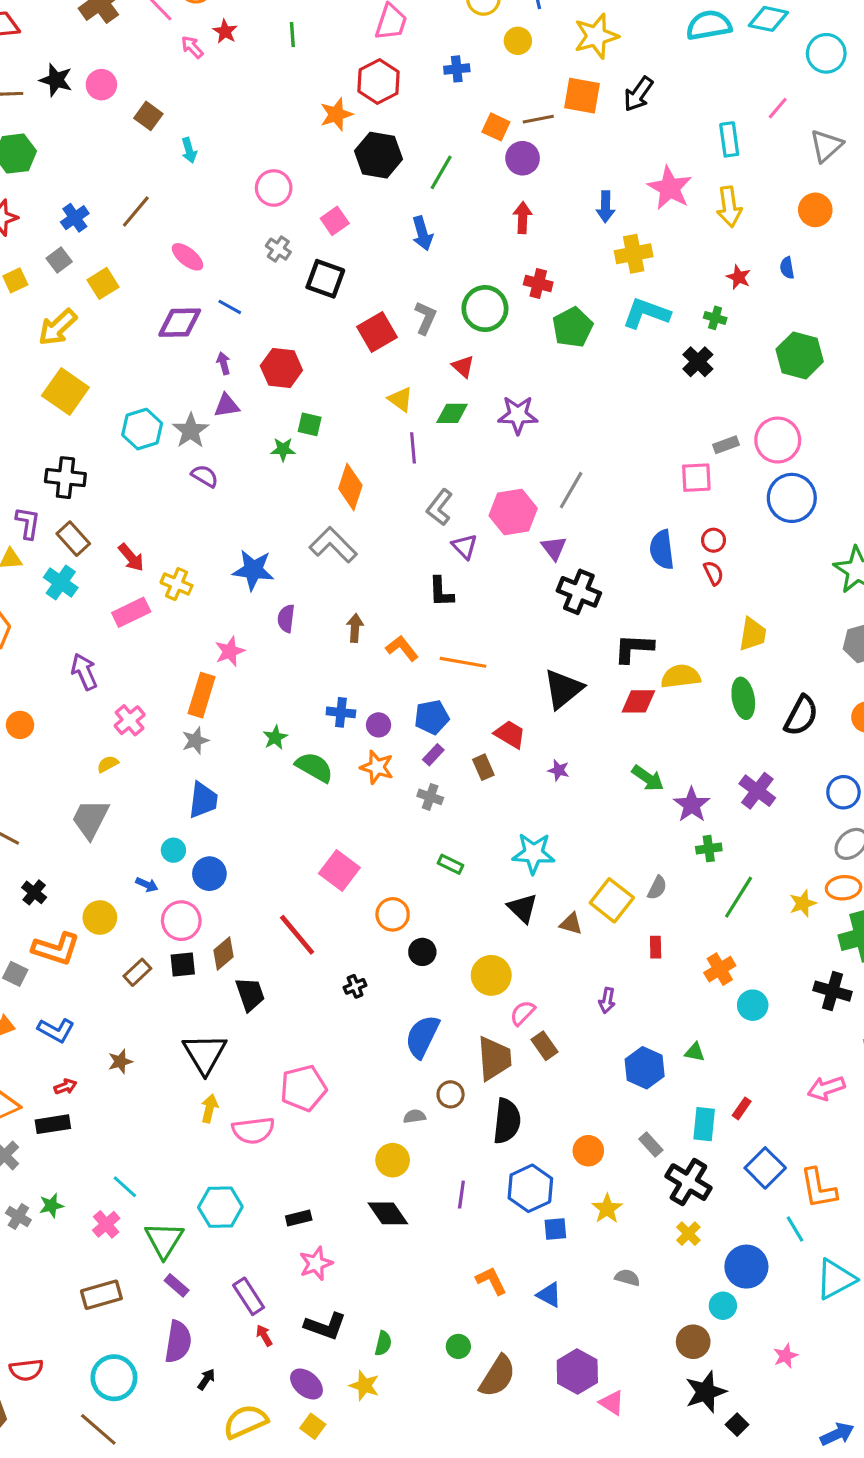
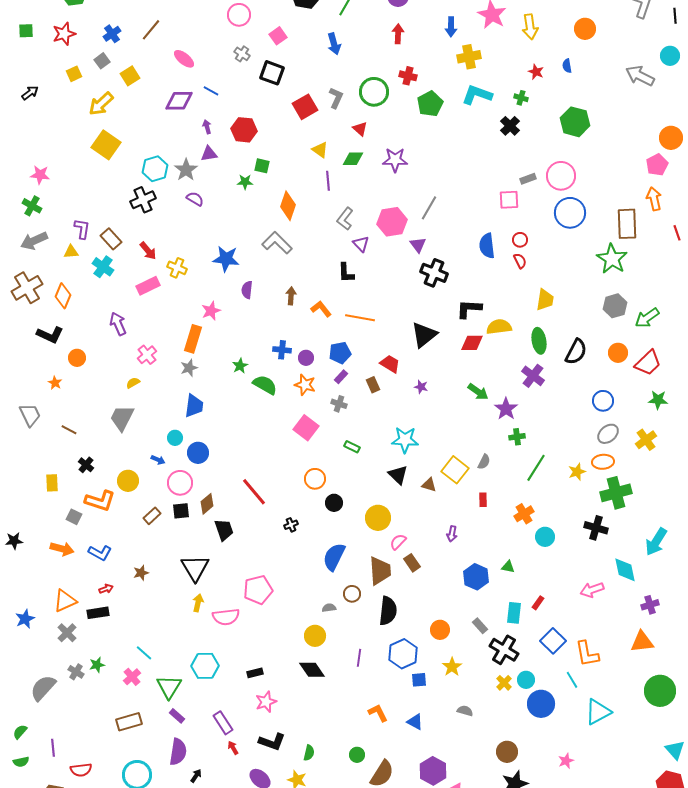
black cross: (65, 478) -> (143, 200), moved, turned -30
purple cross: (757, 791) -> (533, 376), moved
pink square: (339, 871) -> (306, 428), moved
cyan circle: (723, 1306) -> (526, 680), moved

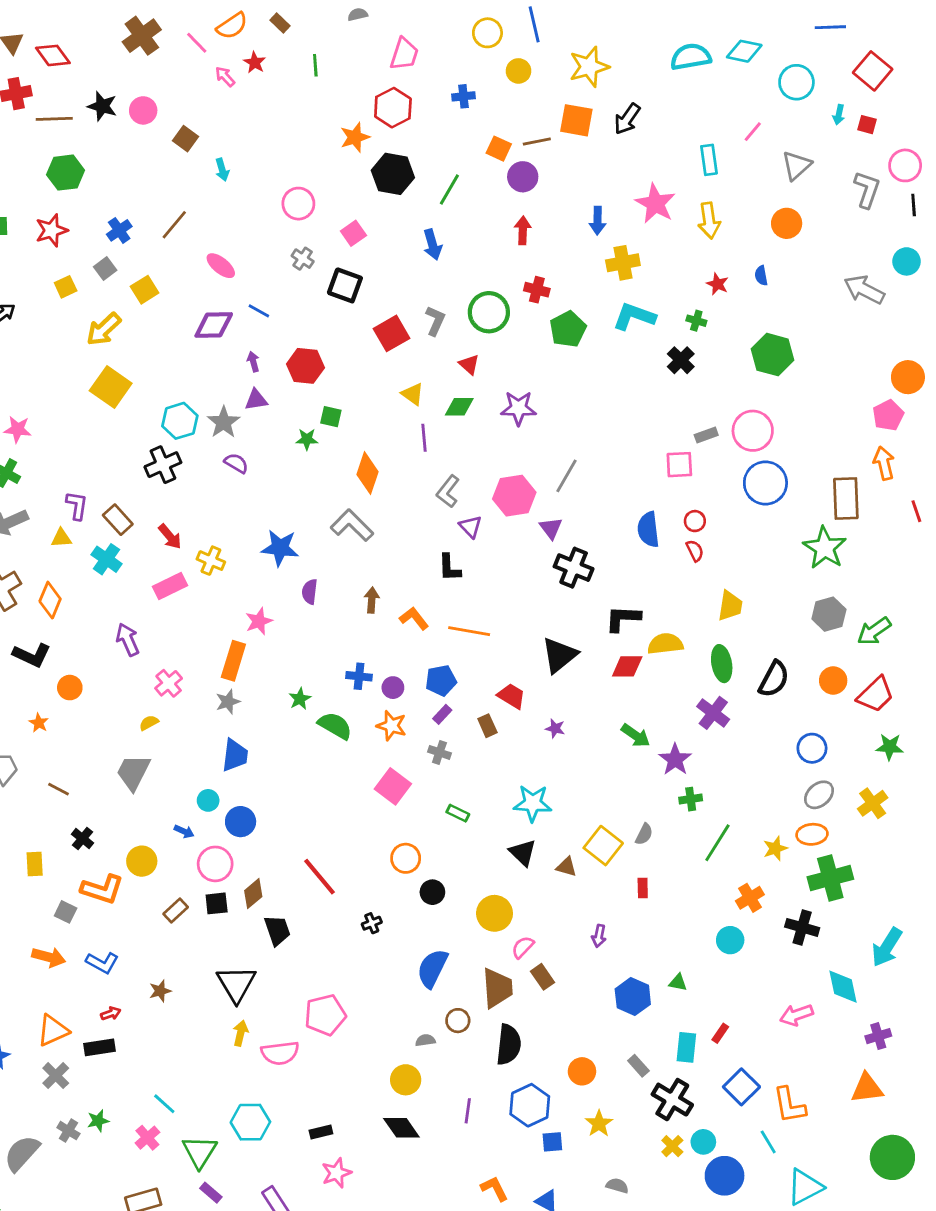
orange cross: (524, 514) -> (750, 898), moved

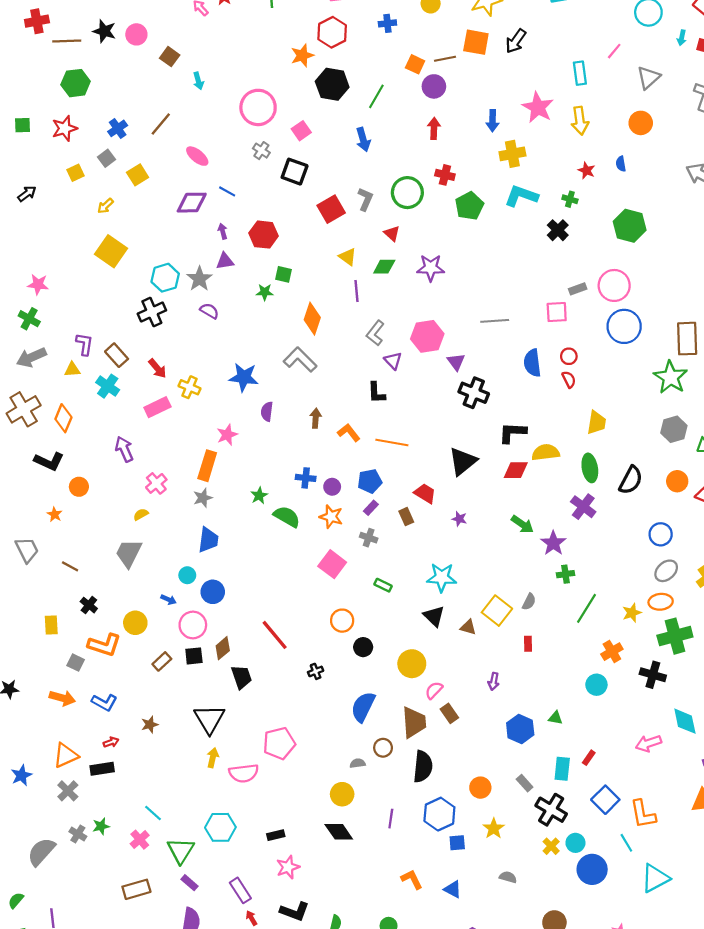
pink circle: (298, 204) -> (258, 107), size x1.4
yellow arrow: (104, 329) -> (105, 206), size x0.6
gray line: (566, 476) -> (495, 321), moved, turned 56

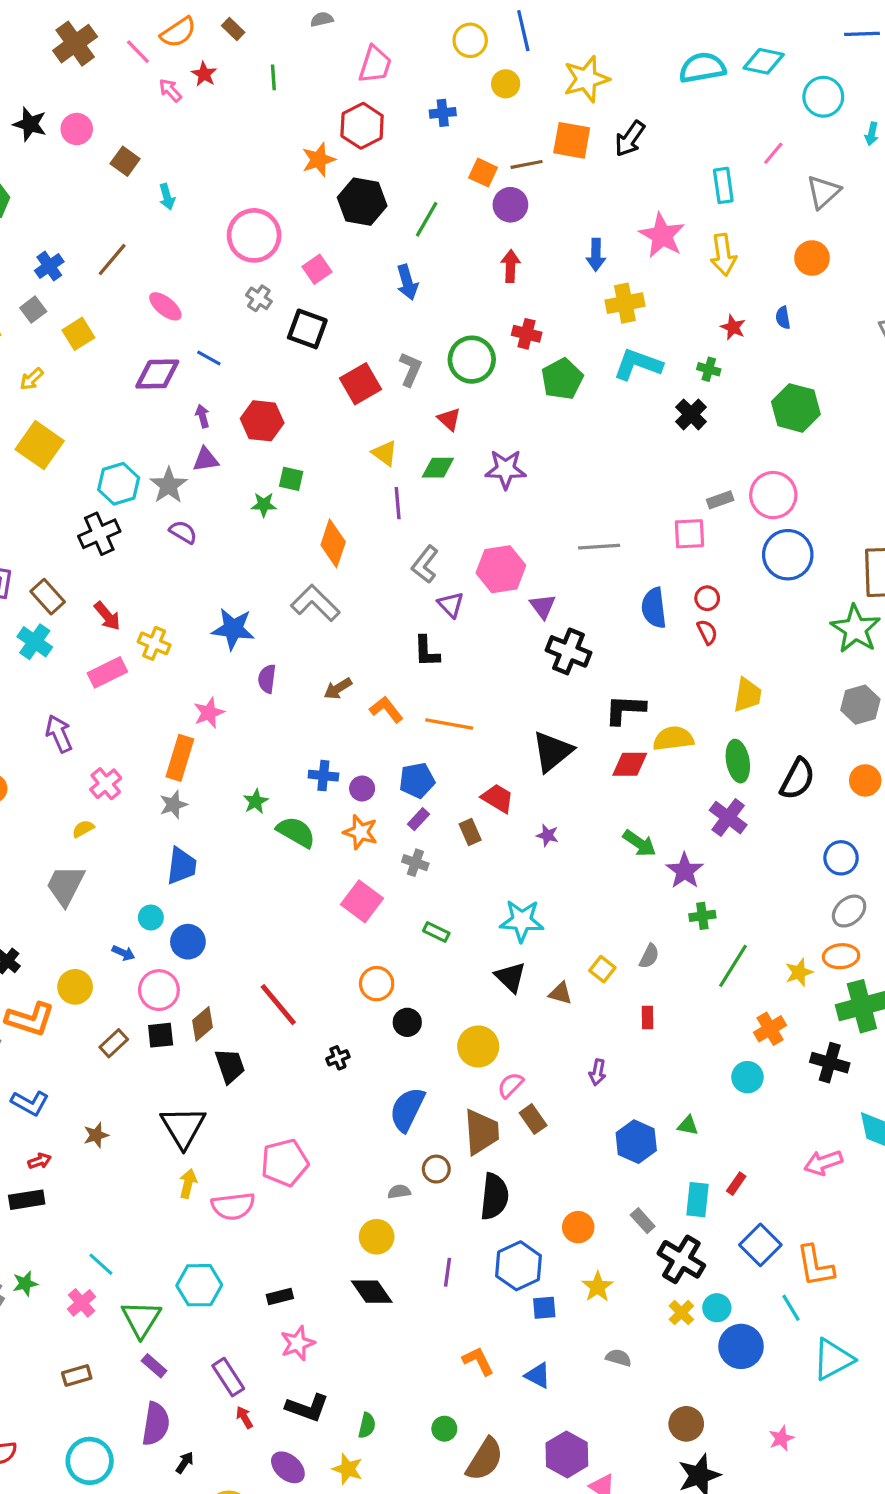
brown arrow: (316, 418) -> (338, 689), turned -126
yellow square: (497, 611) -> (602, 969), size x0.6
brown rectangle: (136, 889) -> (77, 1375), size x0.7

